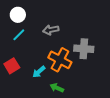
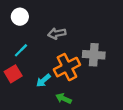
cyan line: (19, 35) -> (21, 50), moved
orange cross: (60, 60) -> (67, 67), turned 35

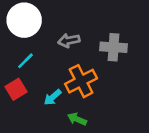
white circle: (20, 17) -> (24, 20), size x1.6
gray cross: (94, 55) -> (114, 47), moved

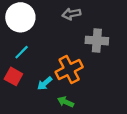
gray arrow: (69, 40) -> (71, 14), moved
red square: (16, 89) -> (13, 76), turned -30

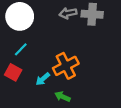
gray cross: (97, 41) -> (92, 14), moved

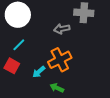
gray arrow: (68, 13) -> (62, 29), moved

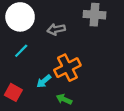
gray arrow: (62, 29) -> (56, 29), moved
red square: (12, 66) -> (13, 92), moved

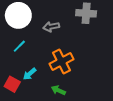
cyan arrow: (44, 81) -> (30, 74), moved

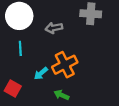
cyan line: (19, 46) -> (20, 48), turned -48
cyan arrow: (30, 74) -> (41, 73), moved

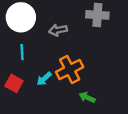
red square: (13, 89) -> (14, 83), moved
green arrow: (61, 95) -> (87, 97), moved

